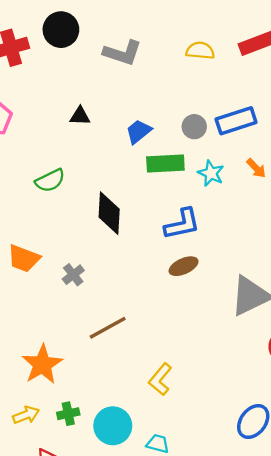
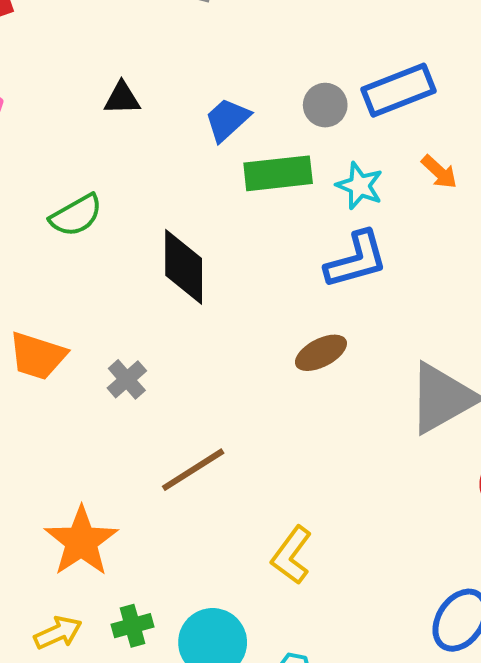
blue L-shape: (182, 224) -> (356, 260), moved

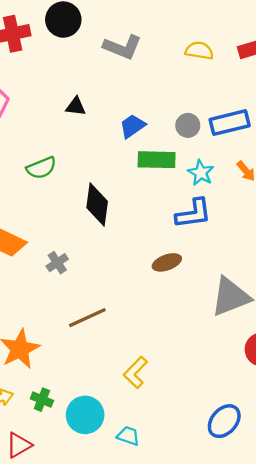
green cross: (133, 626) -> (42, 400), turned 30

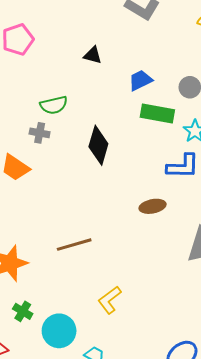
gray cross: (57, 263) -> (40, 133), moved, turned 36

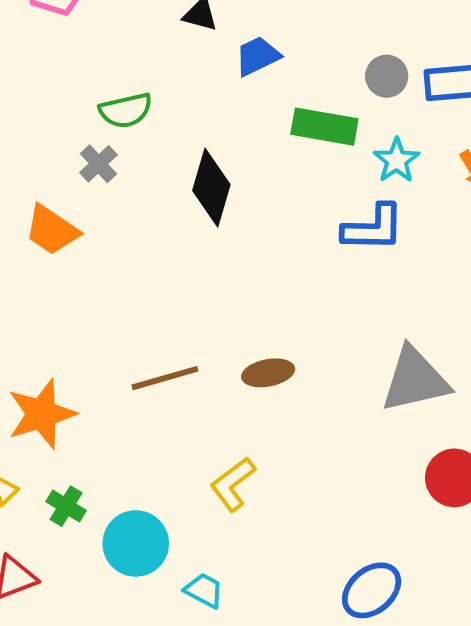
blue trapezoid: (140, 80) -> (257, 56), moved
gray cross: (40, 133) -> (98, 164), turned 36
brown ellipse: (153, 206) -> (268, 373), moved

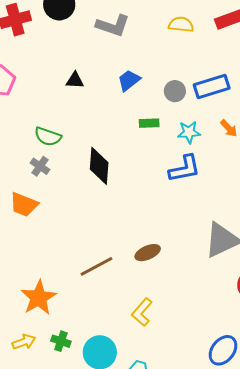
blue trapezoid: (257, 56) -> (129, 80), moved
green semicircle: (126, 110) -> (48, 137), turned 44
green rectangle: (324, 127) -> (149, 123), size x0.6
cyan star: (397, 160) -> (189, 132), turned -30

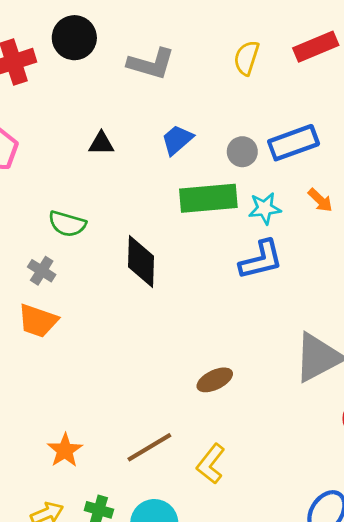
yellow semicircle: (181, 25) -> (246, 58), turned -75
green rectangle: (149, 123) -> (208, 198), size x2.0
gray cross: (40, 166) -> (42, 271), moved
brown line: (97, 266) -> (149, 447), moved
orange star: (39, 298) -> (65, 450), size x0.7

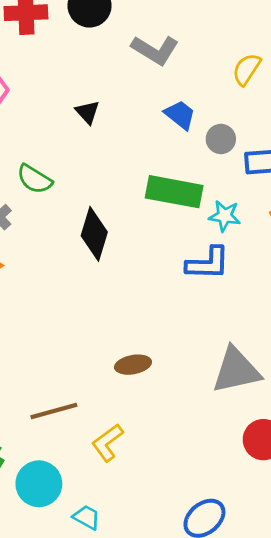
blue trapezoid: (177, 140) -> (180, 115), moved, turned 64
black triangle: (101, 143) -> (87, 112), turned 32
gray circle: (242, 152) -> (221, 139), moved

